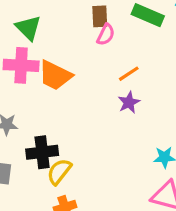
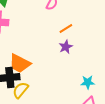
orange trapezoid: (55, 75) -> (20, 63), moved

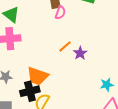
orange line: (66, 29) -> (65, 46), moved

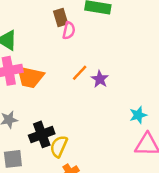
orange trapezoid: (38, 76) -> (30, 77), moved

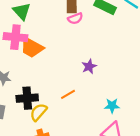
pink semicircle: (69, 31) -> (75, 18), turned 40
orange line: (80, 73) -> (68, 94), moved

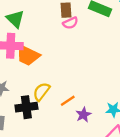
purple star: (89, 66) -> (83, 115), moved
yellow semicircle: (38, 112) -> (41, 92), moved

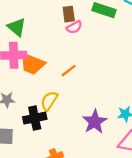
orange line: (68, 101) -> (69, 71), moved
purple star: (83, 115) -> (95, 122), size x1.5

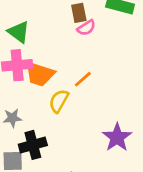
yellow semicircle: (49, 101) -> (59, 101), moved
black cross: (35, 118) -> (33, 145), moved

